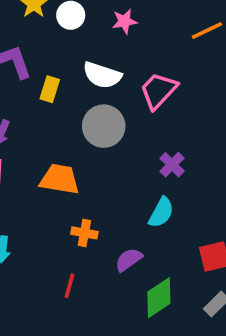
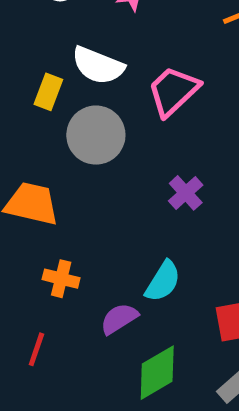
yellow rectangle: (50, 89) -> (48, 92), moved
cyan semicircle: (161, 212) -> (163, 281), moved

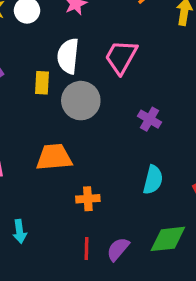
white semicircle: (98, 66) -> (68, 56), turned 92
purple semicircle: (119, 319) -> (118, 249), moved
green diamond: (157, 373) -> (168, 239), turned 42

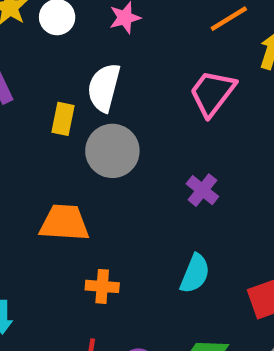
pink trapezoid: (121, 57) -> (212, 93), moved

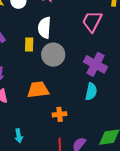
purple cross: (202, 190) -> (96, 64), size x1.6
cyan semicircle: (195, 274) -> (91, 92), moved

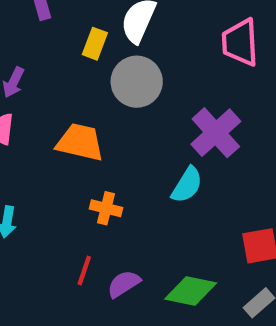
pink trapezoid: (92, 21) -> (240, 42), turned -50

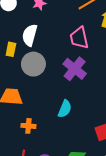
purple cross: (216, 133) -> (75, 69), moved

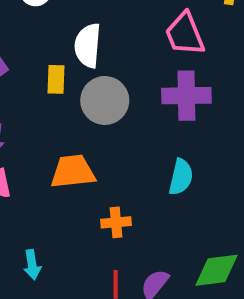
purple cross: (75, 69) -> (186, 96), turned -30

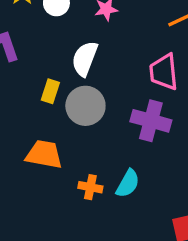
yellow rectangle: (56, 79) -> (50, 91), moved
orange cross: (116, 222) -> (90, 187), moved

